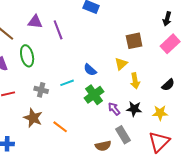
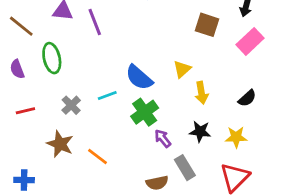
brown square: (134, 41) -> (207, 25), moved, turned 30
blue semicircle: (90, 70) -> (139, 77), size x1.5
gray cross: (41, 90) -> (71, 105), turned 32
purple arrow: (114, 109) -> (163, 138), moved

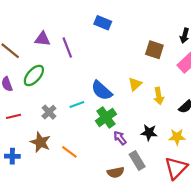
green ellipse: (52, 58) -> (34, 75), turned 55
yellow arrow: (201, 93) -> (159, 96), moved
blue cross: (24, 180) -> (12, 156), moved

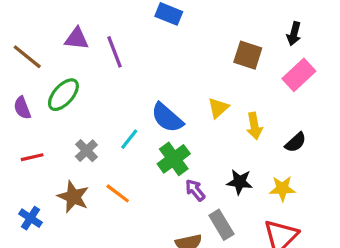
cyan line: (77, 105) -> (129, 139), turned -32
orange line: (69, 152) -> (118, 193), moved
blue cross: (12, 156) -> (30, 218), turned 32

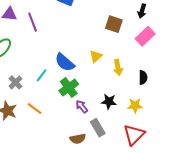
black semicircle: (296, 142) -> (143, 77), turned -48

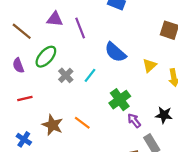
blue semicircle: (65, 62) -> (115, 52), moved
cyan line: (42, 75) -> (90, 75), moved
gray cross: (15, 82) -> (66, 75), moved

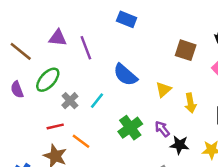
red line: (25, 99) -> (55, 126), moved
purple arrow: (134, 121) -> (162, 129), moved
orange line: (82, 123) -> (81, 141), moved

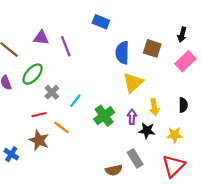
blue semicircle: (125, 75) -> (122, 53), moved, turned 50
yellow triangle: (163, 90) -> (133, 83), size x1.5
cyan line: (97, 101) -> (75, 101), moved
yellow arrow: (191, 103) -> (154, 107), moved
purple arrow: (162, 129) -> (132, 117), turned 40

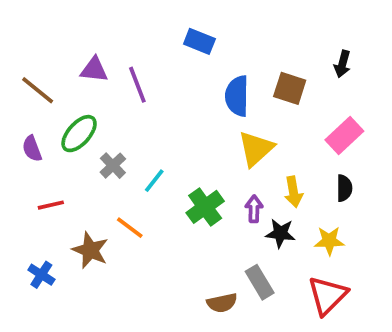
pink rectangle: (185, 61) -> (344, 135), moved
red line: (39, 115) -> (51, 205), moved

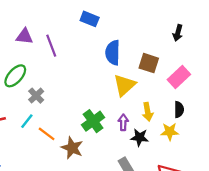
brown square: (290, 88) -> (149, 63), moved
cyan line: (154, 181) -> (27, 121), moved
yellow star: (329, 241) -> (170, 132), moved
brown star: (90, 250) -> (72, 148), moved

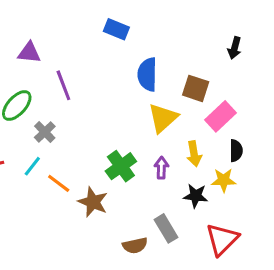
purple line: (51, 46) -> (63, 85), moved
pink rectangle: (179, 77) -> (221, 116), moved
black star: (139, 137) -> (196, 196), moved

